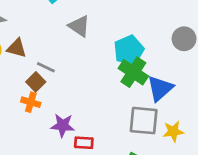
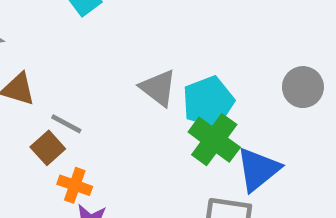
gray triangle: (79, 26) -> (158, 88), moved
orange cross: (31, 102) -> (75, 185), moved

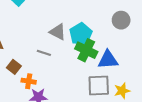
gray line: (66, 124) -> (44, 53), moved
blue triangle: (258, 169) -> (108, 60), turned 45

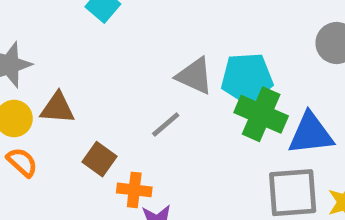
cyan pentagon: (81, 34) -> (247, 78), turned 30
gray line: (44, 53) -> (166, 124), turned -56

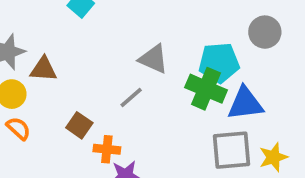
cyan pentagon: (247, 78) -> (219, 63), moved
brown triangle: (57, 108) -> (43, 69), moved

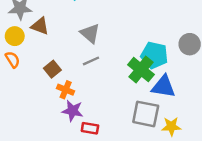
gray triangle: (153, 59) -> (90, 33), moved

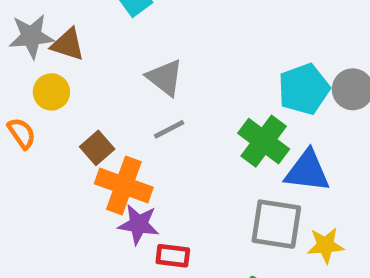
brown triangle: (40, 26) -> (68, 45), moved
yellow circle: (15, 36) -> (51, 92), moved
cyan pentagon: (154, 55) -> (304, 89), moved, turned -30
orange cross: (66, 90) -> (124, 185), size x1.6

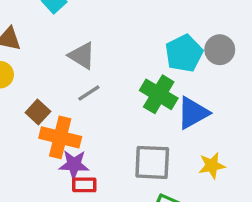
blue triangle: (307, 171) -> (193, 113), turned -30
gray square: (276, 224) -> (152, 162), moved
red rectangle: (173, 256) -> (84, 185), moved

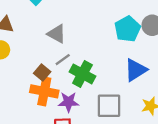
green cross: (159, 94) -> (82, 74), moved
brown square: (38, 112) -> (42, 73), moved
purple star: (74, 165) -> (69, 102), moved

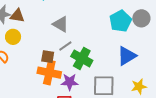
brown square: (42, 73) -> (48, 57), turned -32

